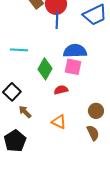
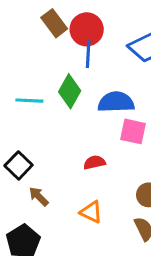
pink square: (73, 67) -> (133, 131), moved
green diamond: (45, 69) -> (70, 91), moved

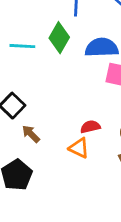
red semicircle: (94, 162) -> (90, 127), moved

